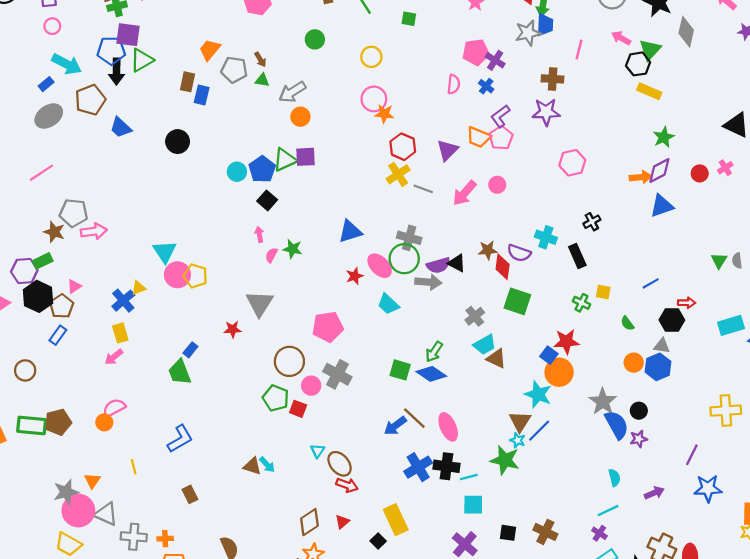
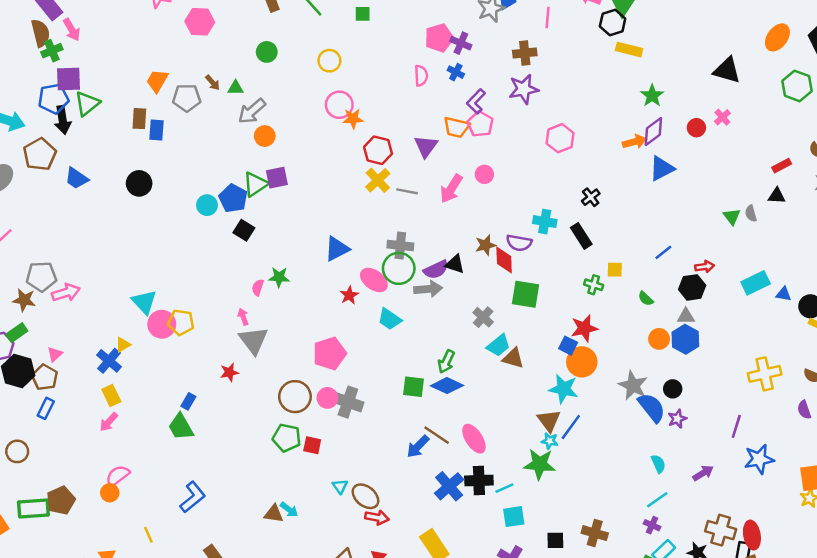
green triangle: (262, 80) -> (236, 88), moved
pink arrow: (259, 234) -> (243, 317), moved
pink circle: (311, 386) -> (327, 398), moved

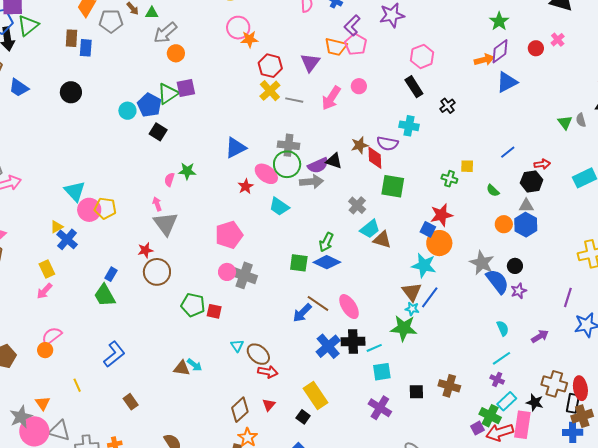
black rectangle: (581, 236) -> (414, 87), moved
blue cross: (109, 361) -> (67, 239), moved
brown circle: (295, 397) -> (157, 272), moved

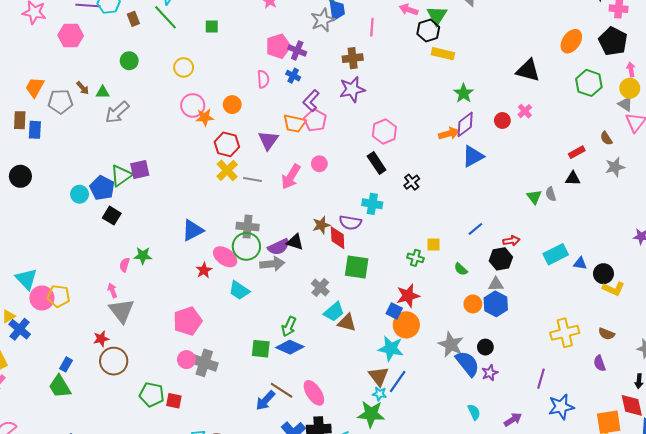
orange circle: (176, 53) -> (232, 105), moved

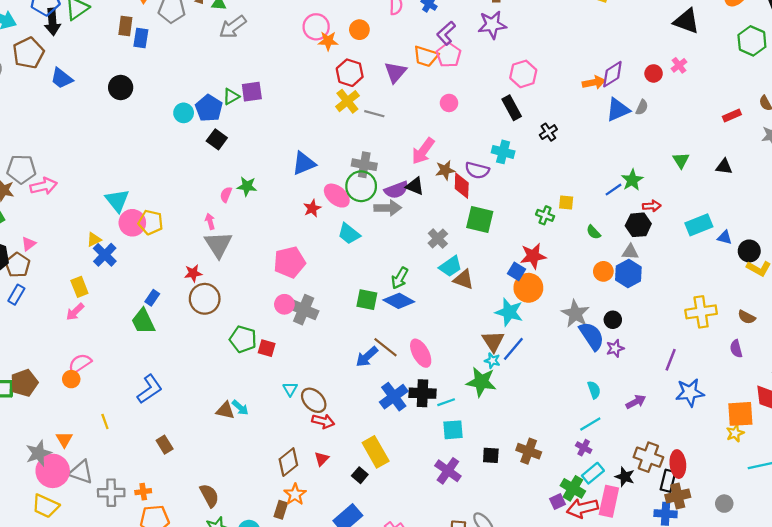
green star: (464, 93) -> (632, 180), moved
green triangle: (121, 176) -> (231, 96), size x0.7
pink arrow: (291, 177) -> (423, 151), moved
black triangle: (573, 178) -> (724, 167), moved
gray semicircle: (551, 194) -> (642, 107), moved, turned -144

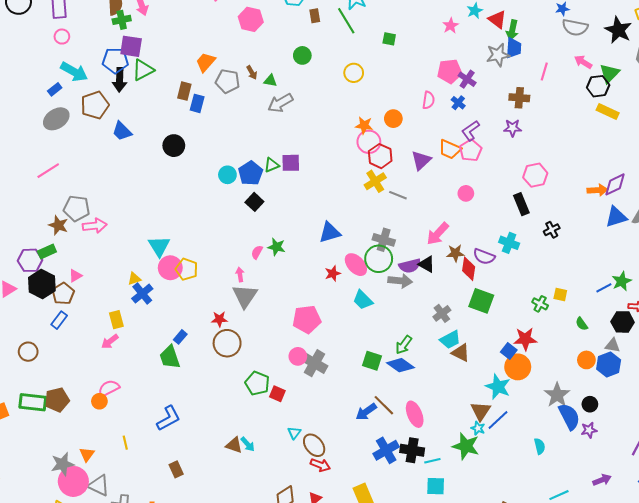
purple star: (492, 25) -> (513, 128), size x0.7
pink circle: (316, 27) -> (369, 142), moved
cyan semicircle: (594, 390) -> (540, 446), moved

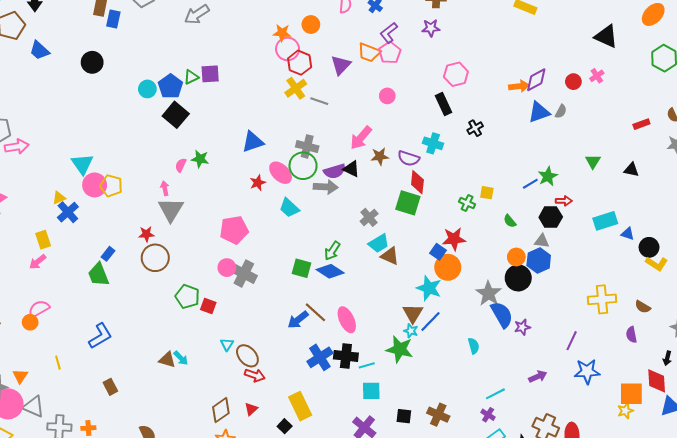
black square: (254, 202) -> (176, 115), size x1.4
red diamond: (469, 269) -> (417, 182), moved
black circle: (590, 404) -> (518, 278), moved, size x1.6

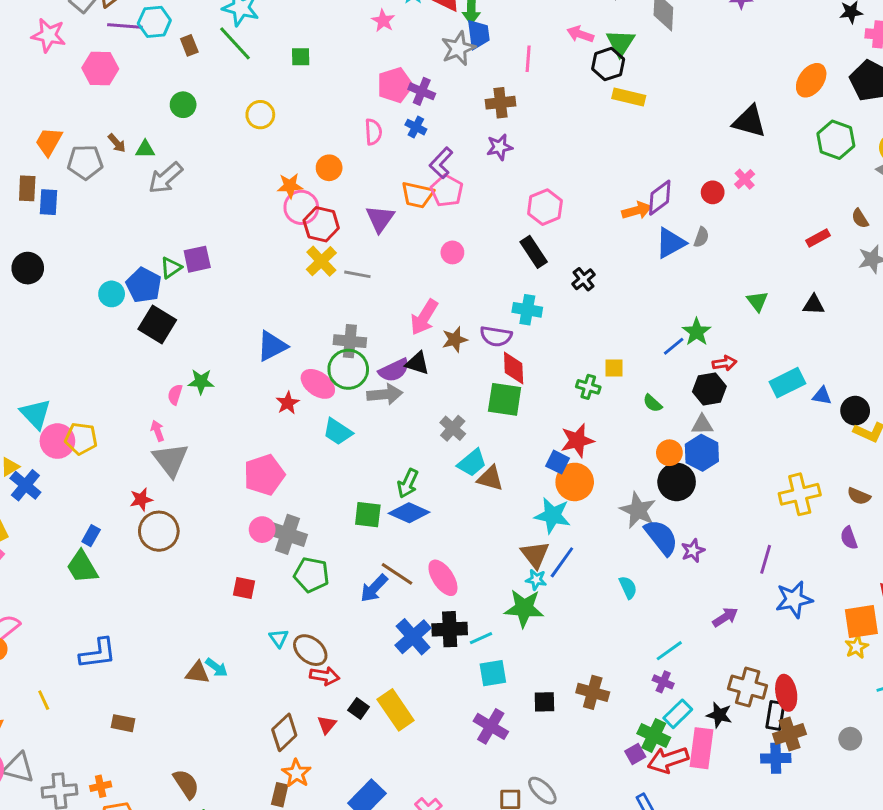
green pentagon: (187, 297) -> (311, 575), moved
blue L-shape: (100, 336) -> (98, 653), turned 32
brown rectangle: (110, 387) -> (123, 723), turned -42
black square: (285, 426) -> (359, 709), moved

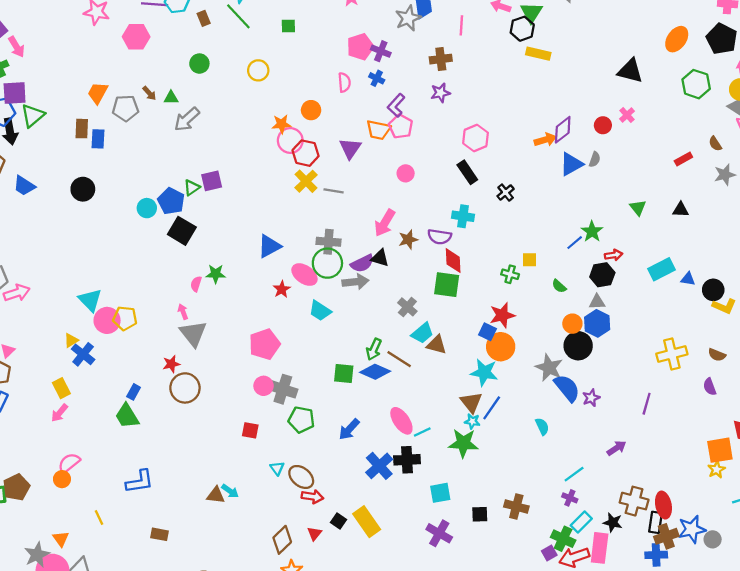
brown line: (397, 574) -> (399, 359), moved
blue star: (794, 599) -> (692, 529), moved
cyan line: (481, 638) -> (422, 432), moved

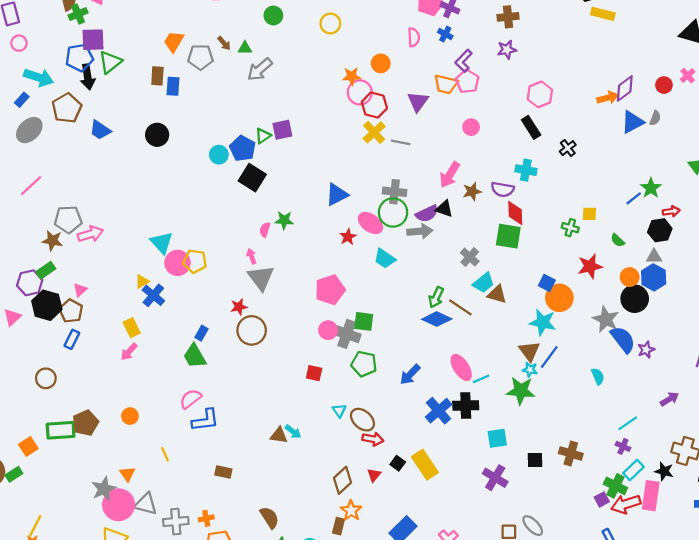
red star: (502, 315) -> (590, 266), moved
green square: (344, 373) -> (364, 321), moved
pink semicircle: (69, 463) -> (190, 399), moved

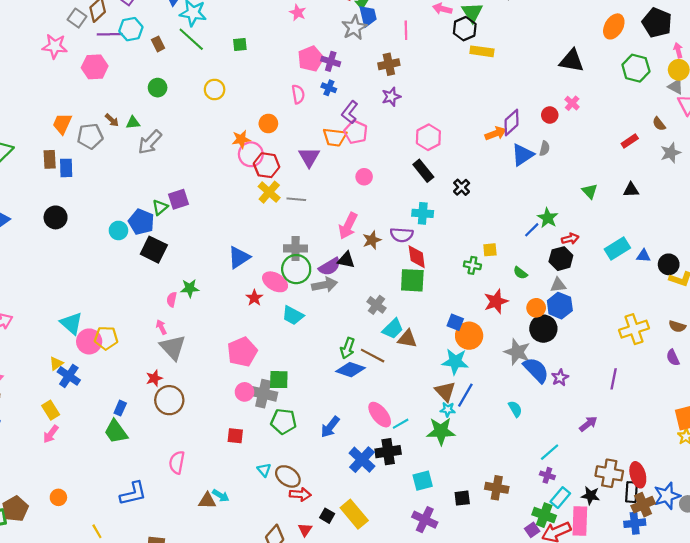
pink semicircle: (190, 399) -> (177, 462), moved, turned -35

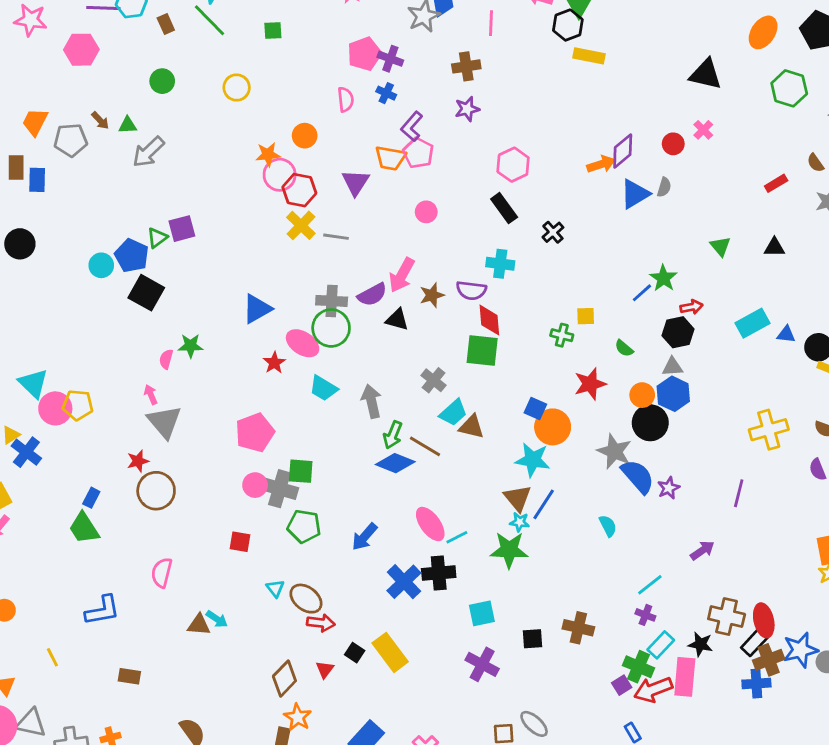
purple semicircle: (330, 267) -> (372, 295), moved
gray arrow: (325, 285) -> (371, 401), moved, turned -95
black rectangle: (632, 492) -> (754, 643), turned 36

